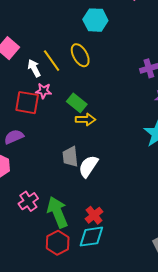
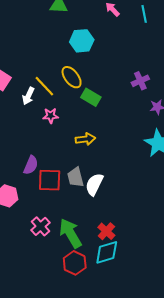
white arrow: (34, 68) -> (28, 96), turned -120
pink star: (44, 91) -> (51, 116), moved
red square: (27, 103) -> (50, 180), moved
green rectangle: (77, 103) -> (91, 97), moved
purple semicircle: (14, 137) -> (31, 165), moved, turned 144

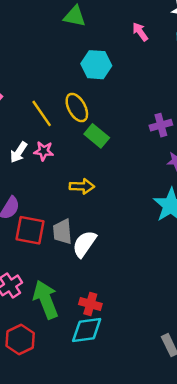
white arrow: (28, 96) -> (19, 152), moved
red cross: (106, 231) -> (90, 304), turned -36
red hexagon: (75, 263) -> (20, 340), moved

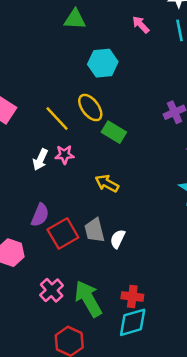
yellow arrow: (82, 186) -> (107, 183), turned -145
red square: (30, 230) -> (63, 234), turned -32
white semicircle: (84, 244) -> (118, 239), size x0.7

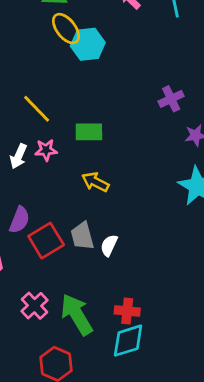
yellow ellipse: (90, 108) -> (66, 29), moved
green rectangle: (114, 132) -> (89, 132), moved, turned -30

